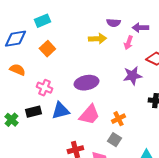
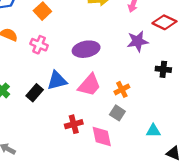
pink cross: (44, 88) -> (39, 45), moved
black rectangle: (33, 112) -> (35, 93), moved, turned -35

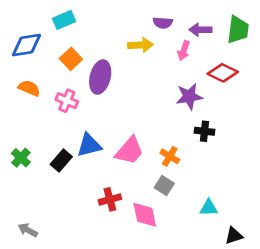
purple ellipse: (86, 49) -> (100, 77), moved, turned -65
black cross: (163, 69) -> (205, 131), moved
orange cross: (122, 89) -> (170, 156), turned -32
black triangle: (173, 153) -> (234, 236), turned -40

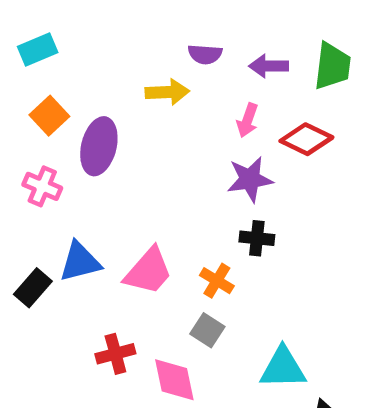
pink arrow: (184, 51) -> (247, 120), moved
black cross: (205, 131) -> (257, 238), moved
cyan triangle: (209, 208) -> (283, 368), size x1.5

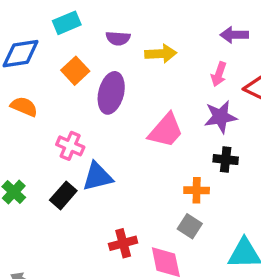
purple semicircle: (205, 54) -> (118, 38), moved
pink cross: (42, 186) -> (70, 146), moved
pink trapezoid: (148, 271) -> (166, 130), moved
orange cross: (217, 281) -> (197, 190), turned -30

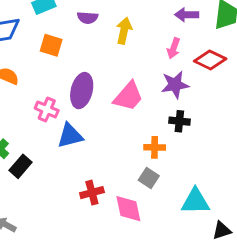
yellow arrow: (161, 54) -> (124, 31), turned -75
orange square: (75, 71) -> (51, 45), turned -30
purple ellipse: (111, 93) -> (82, 91), moved
black rectangle: (63, 195) -> (20, 166), moved

